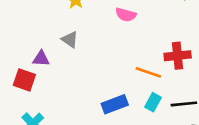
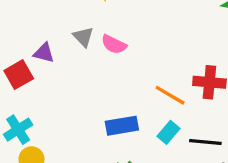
pink semicircle: (126, 15) -> (114, 44), moved
red square: (24, 80) -> (19, 75), turned 30

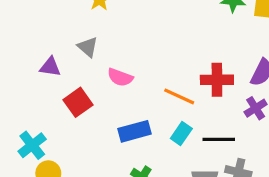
pink semicircle: (114, 44) -> (120, 77), moved
red square: (19, 75) -> (78, 102), moved

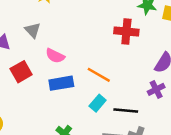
red cross: (217, 80) -> (126, 31), moved
blue rectangle: (134, 131) -> (61, 83), moved

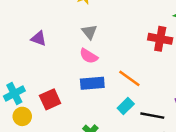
gray triangle: (33, 30) -> (89, 32), moved
red square: (21, 72) -> (50, 99), moved

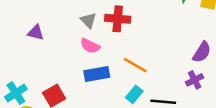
red cross: (160, 39) -> (118, 19), moved

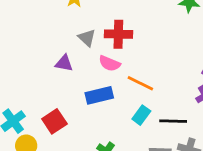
purple triangle: (36, 33) -> (64, 63), moved
pink semicircle: (90, 46) -> (110, 63), moved

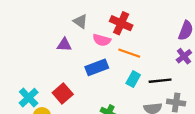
red cross: (118, 34) -> (121, 23), moved, turned 30

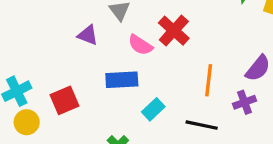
orange line: (129, 53) -> (209, 80), moved, turned 60
cyan rectangle: (133, 79) -> (153, 109), moved

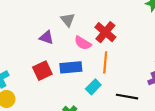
orange line: (209, 80) -> (105, 62), moved
red square: (65, 100) -> (42, 71), moved

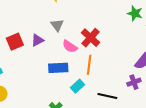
purple triangle: (46, 37) -> (37, 40), turned -48
red square: (42, 71) -> (15, 42), moved

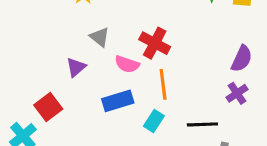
red square: (15, 42) -> (48, 107), moved

